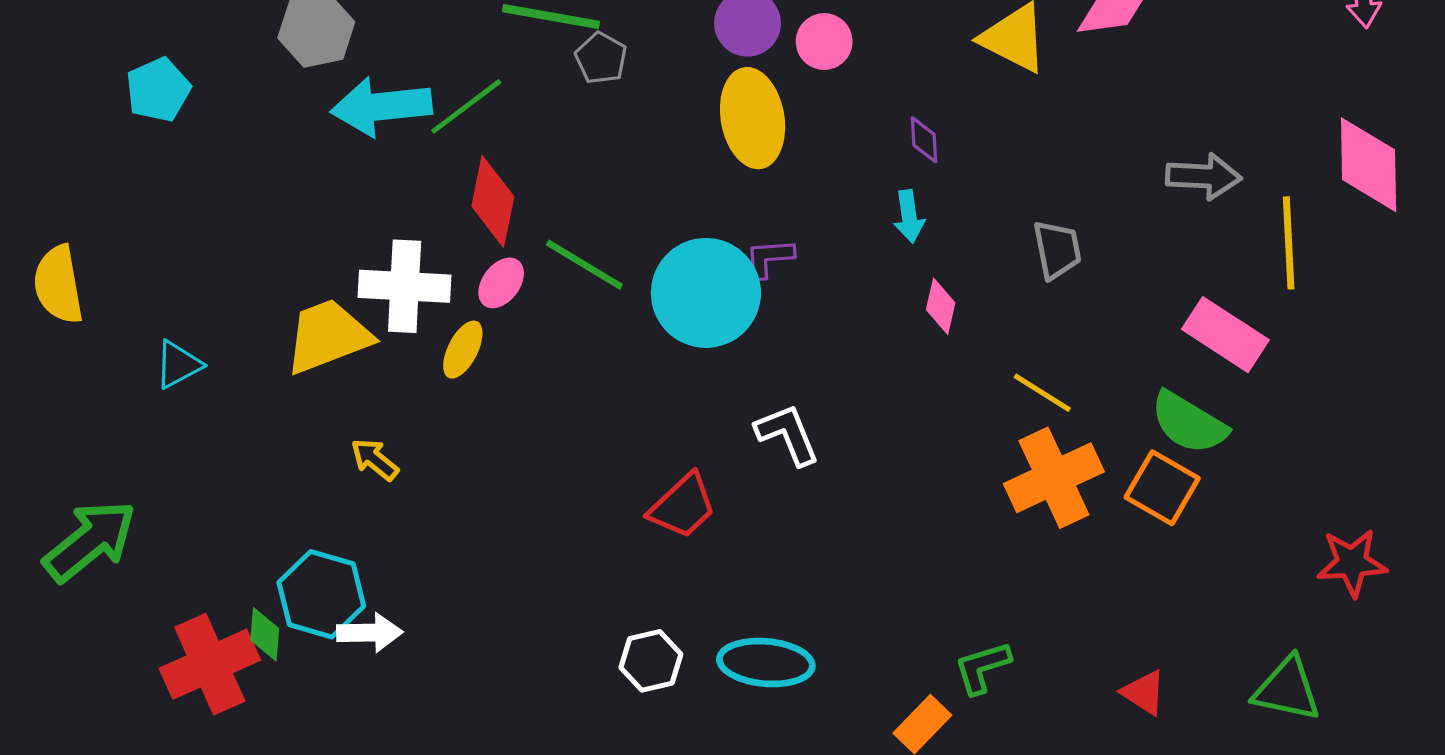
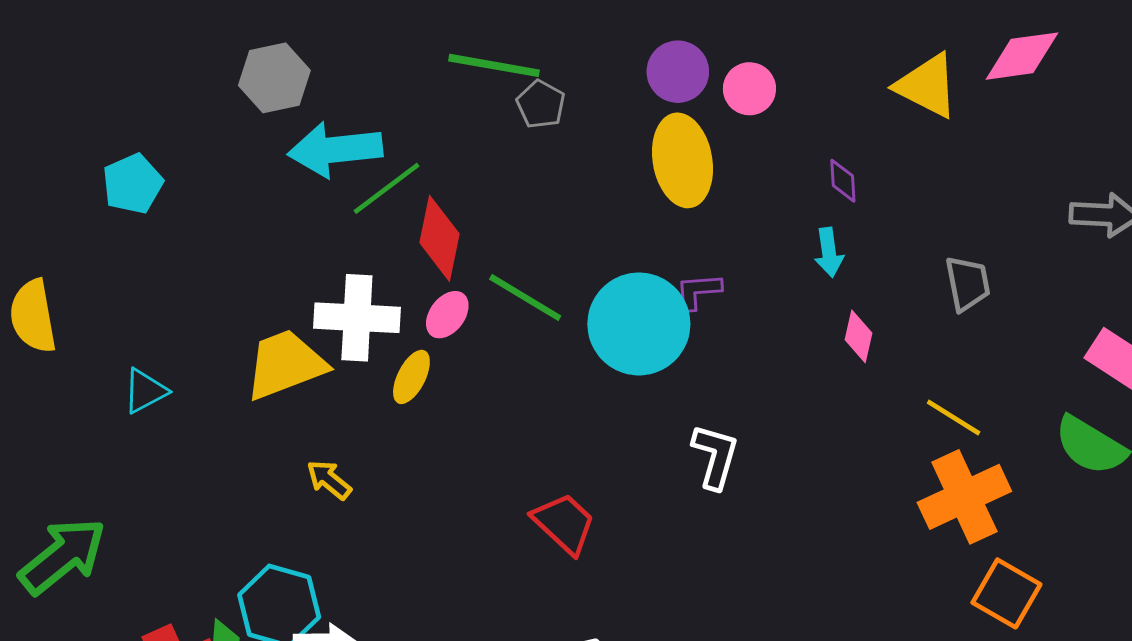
cyan pentagon: (158, 90) -> (133, 184), moved
green line: (466, 106) -> (387, 188), moved
white L-shape: (787, 434) -> (715, 456), turned 38
orange square: (1162, 488) -> (1006, 593), moved
red trapezoid: (683, 506) -> (564, 523), moved, turned -94

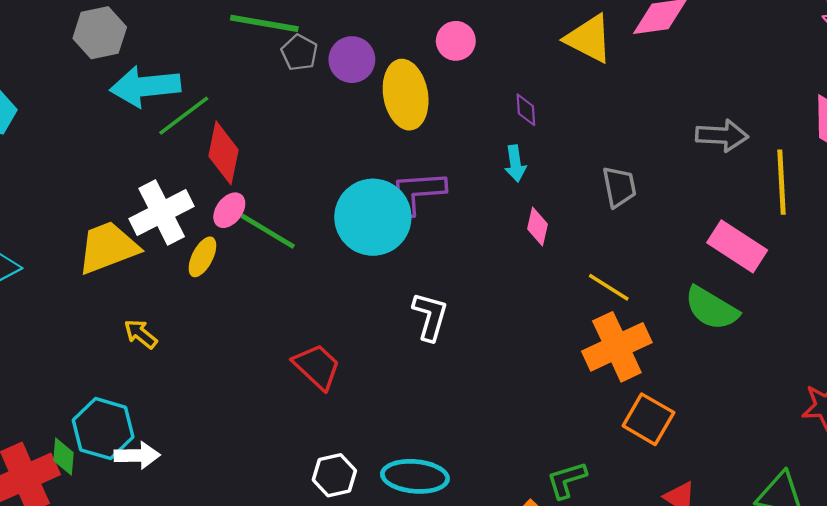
purple circle: (678, 72) -> (352, 60), moved
purple L-shape: (698, 291) -> (417, 193), size x1.6
green line: (525, 297) -> (268, 231), moved
white cross: (357, 318) -> (162, 213), turned -30

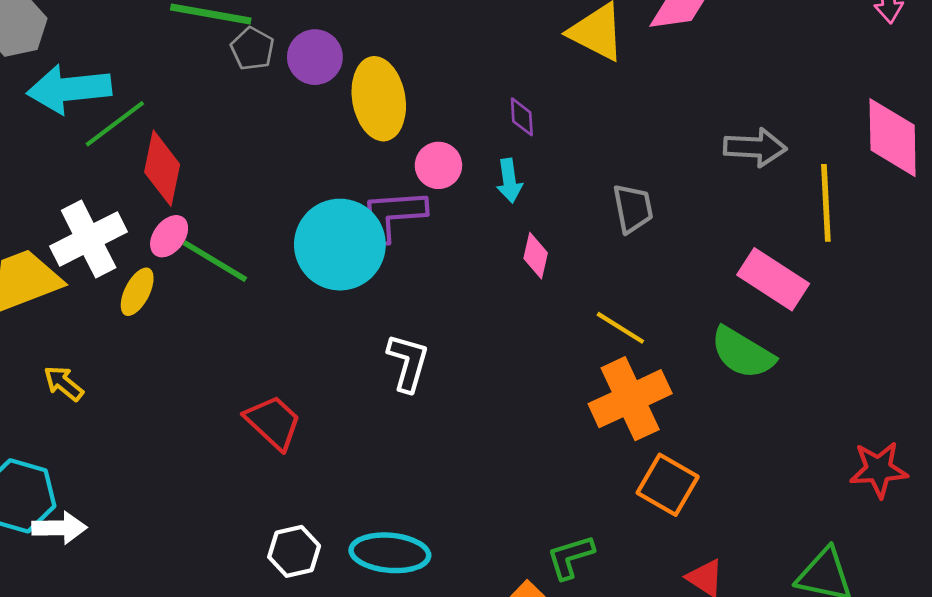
pink circle: (456, 41) -> (438, 165), moved

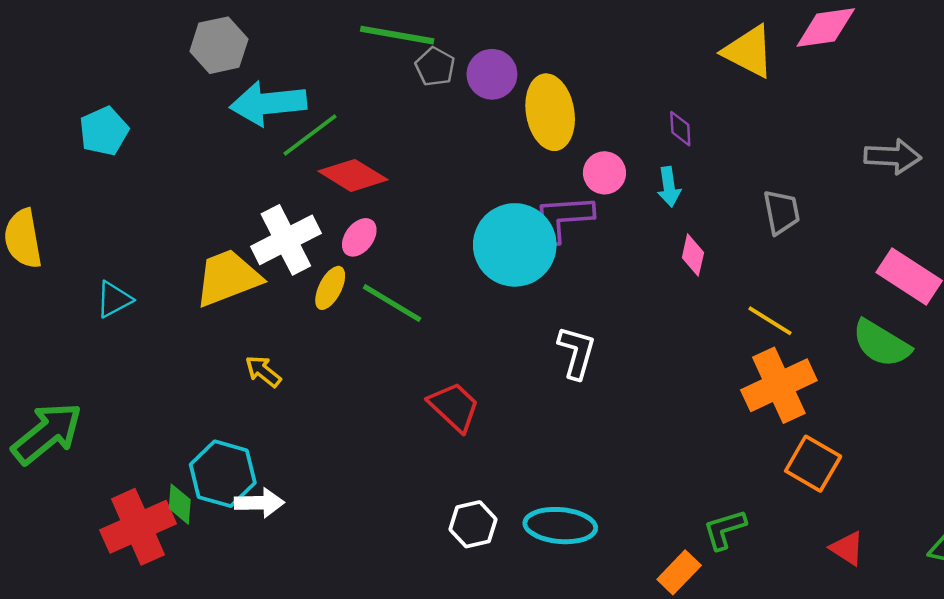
red diamond: (162, 168) -> (353, 175), turned -70
green line: (215, 261) -> (392, 303), moved

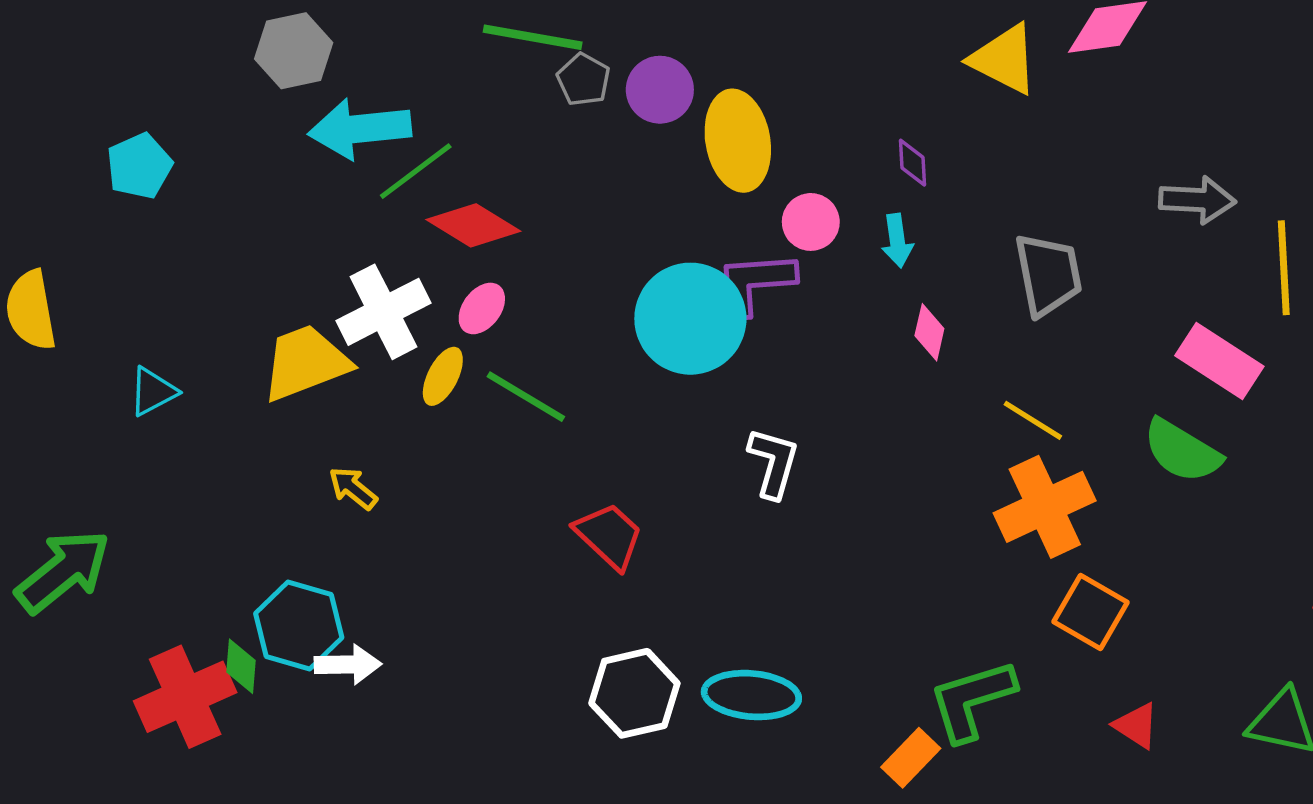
gray trapezoid: (781, 212) -> (1048, 275), size x1.4
white hexagon: (473, 524) -> (634, 693), size x1.4
green L-shape: (725, 529) -> (972, 700), size x1.5

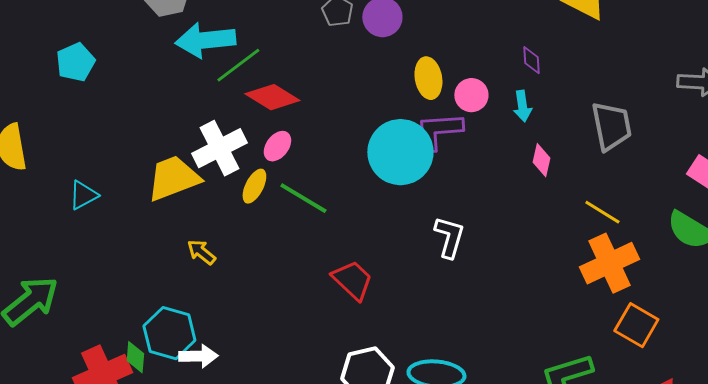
yellow ellipse: (738, 141) -> (428, 78), moved, size x0.7

